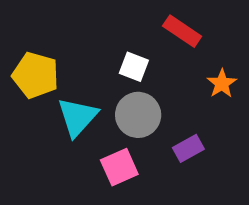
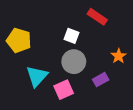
orange star: (222, 83) -> (119, 56), moved
cyan triangle: (77, 117) -> (37, 76), moved

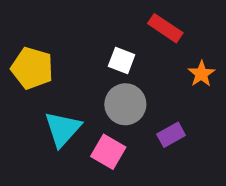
orange star: (119, 56) -> (201, 74), moved
pink square: (64, 90) -> (108, 152), turned -36

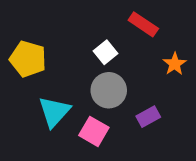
white square: (122, 61) -> (105, 52), turned 30

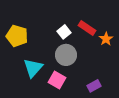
red rectangle: (143, 24) -> (87, 28), moved
purple rectangle: (148, 117) -> (94, 86), moved

